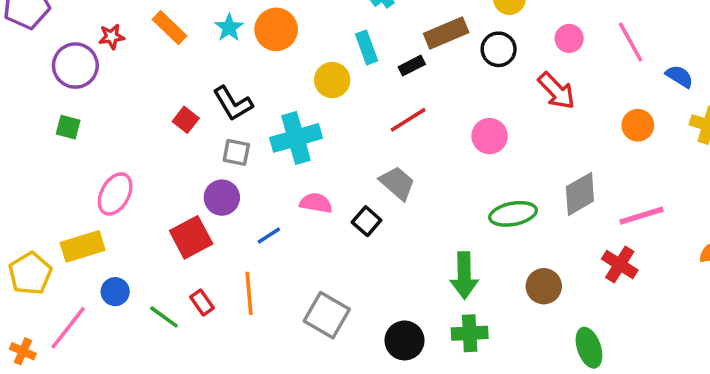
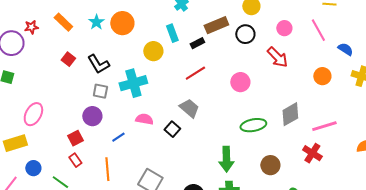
red square: (186, 120) -> (68, 59), moved
red square: (191, 237) -> (75, 138), size x0.7
red rectangle: (202, 302) -> (75, 160), moved

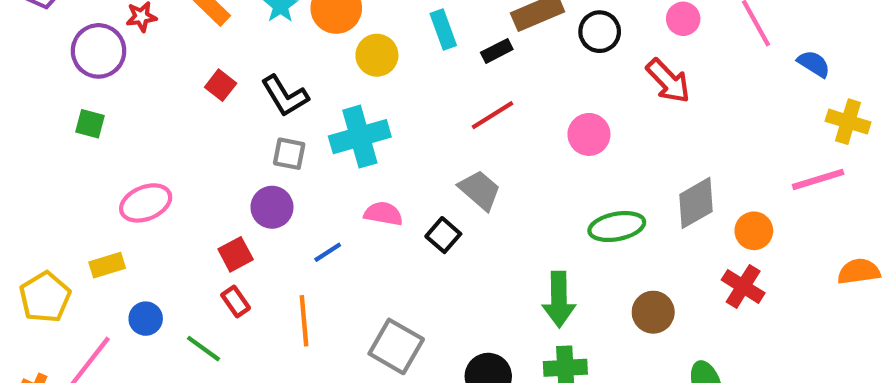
yellow circle: (153, 51) -> (377, 55), moved
orange circle: (322, 76) -> (754, 231), moved
pink ellipse: (33, 114) -> (146, 203), turned 40
pink line: (324, 126) -> (818, 179), moved
yellow rectangle: (15, 143) -> (107, 265), size x0.7

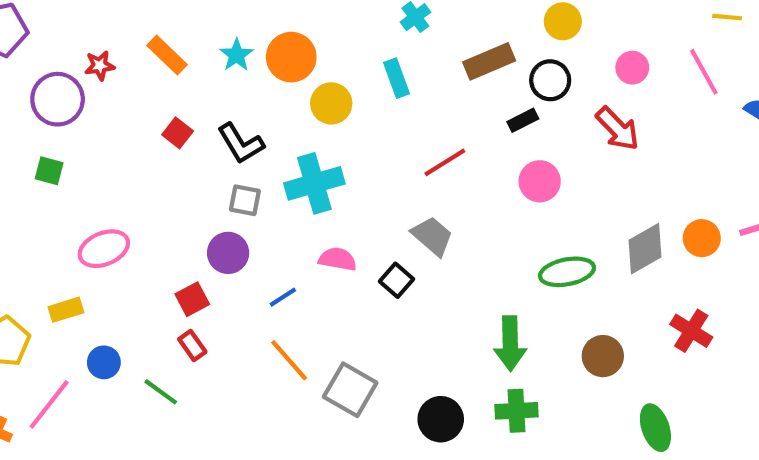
black rectangle: (497, 51) -> (523, 120), moved
orange circle: (754, 231) -> (702, 238), moved
orange line: (304, 321) -> (289, 360), moved, turned -36

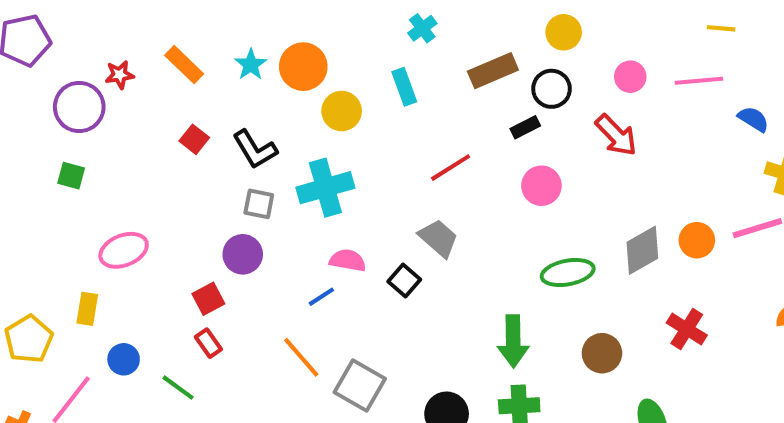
pink line: (704, 72) -> (699, 81), turned -66
blue line: (283, 297) -> (321, 297), moved
yellow rectangle: (66, 310) -> (87, 309), turned -64

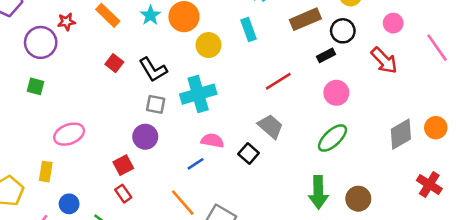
pink line: (699, 81) -> (437, 48), moved, turned 60
green ellipse: (568, 272) -> (332, 138), moved, turned -32
brown circle: (602, 353) -> (358, 199), moved

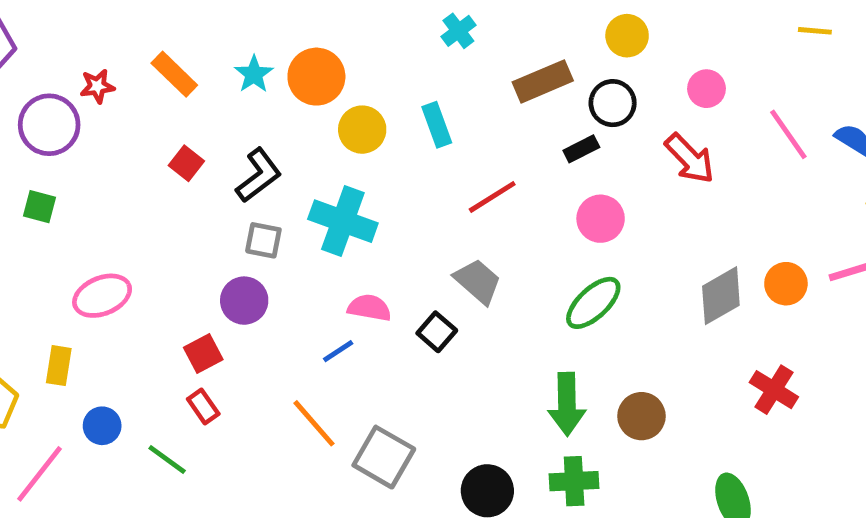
cyan rectangle: (249, 30) -> (437, 125), moved
black L-shape: (153, 70) -> (259, 175), turned -96
cyan cross: (198, 94) -> (343, 221), turned 36

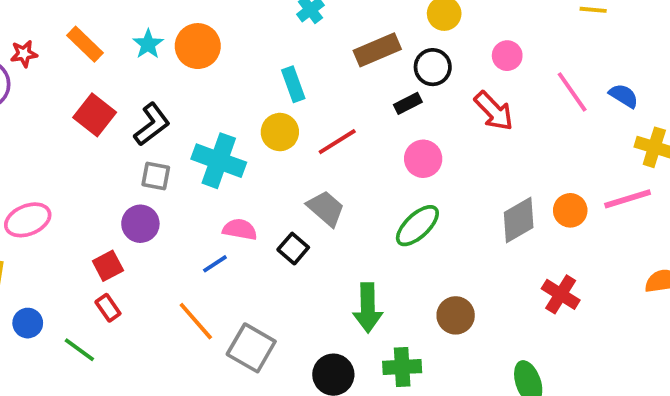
yellow circle: (362, 130) -> (280, 132), moved
red square: (186, 163) -> (95, 115), size x1.5
green arrow: (567, 404) -> (368, 308), moved

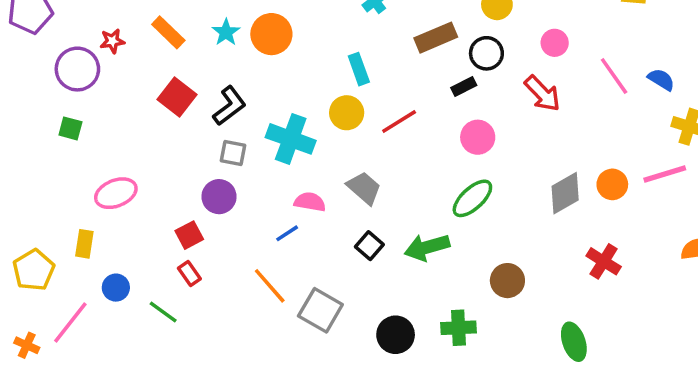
gray trapezoid: (326, 208) -> (364, 188), moved
black square: (293, 249) -> (369, 246), moved
green arrow: (368, 308) -> (427, 247), moved, turned 75

